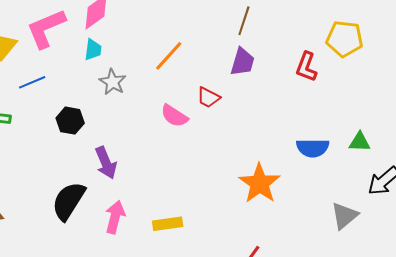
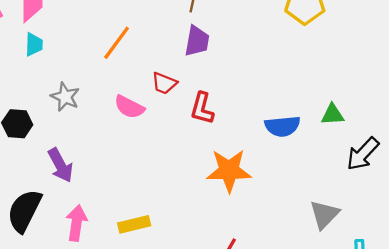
red L-shape: (306, 67) -> (202, 108), moved
gray star: (113, 82) -> (65, 97), moved
orange star: (259, 183) -> (229, 171), turned -30
gray triangle: (344, 216) -> (324, 214), moved

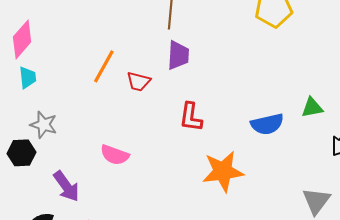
red trapezoid: (164, 83) -> (138, 82), moved
gray star: (65, 97) -> (44, 125), moved
pink semicircle: (129, 107) -> (115, 155), moved

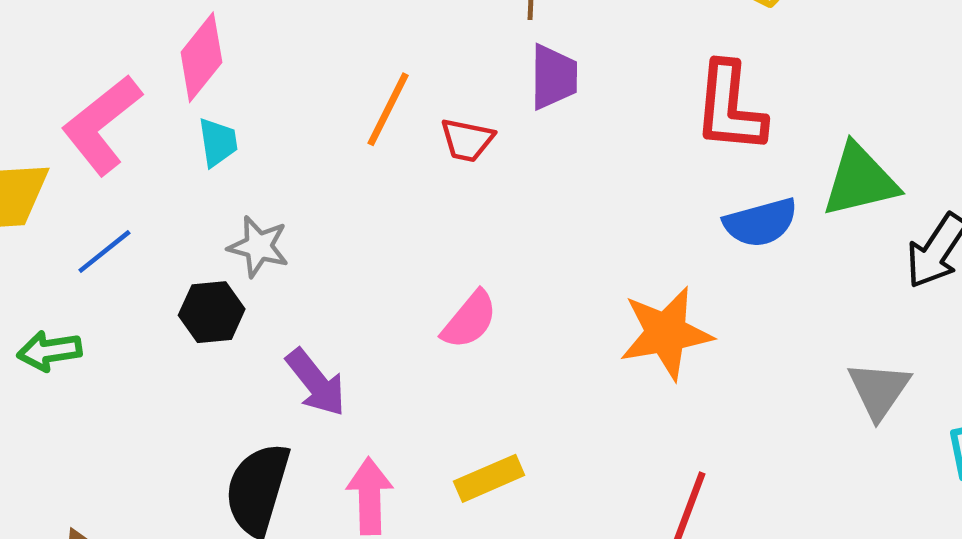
green triangle: (312, 107) -> (860, 181), size x1.6
red L-shape: (191, 117) -> (730, 108), moved, size x1.4
pink semicircle: (115, 155) -> (470, 320), moved, turned -68

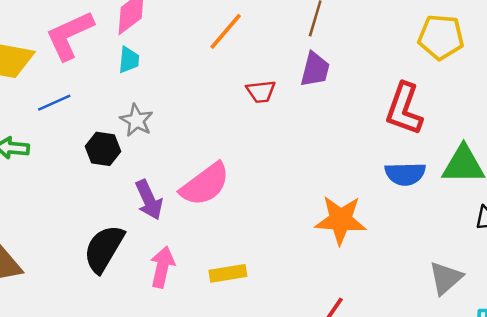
orange line: (388, 109) -> (226, 31), moved
red trapezoid: (467, 140) -> (261, 91), turned -32
pink semicircle: (470, 320) -> (205, 184), moved, size x1.5

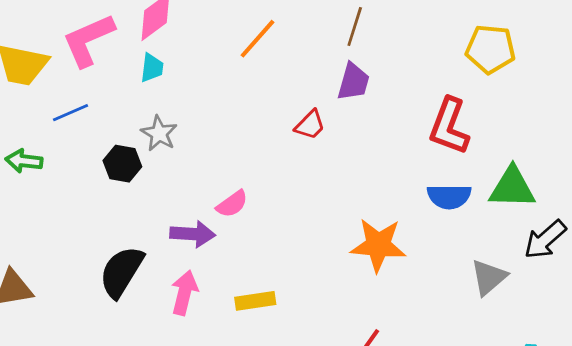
red trapezoid: (261, 91) -> (310, 125), moved, turned -40
pink semicircle: (205, 184) -> (232, 204), size x0.6
purple arrow: (149, 200) -> (193, 234), moved, turned -63
gray triangle: (446, 278) -> (489, 277), moved

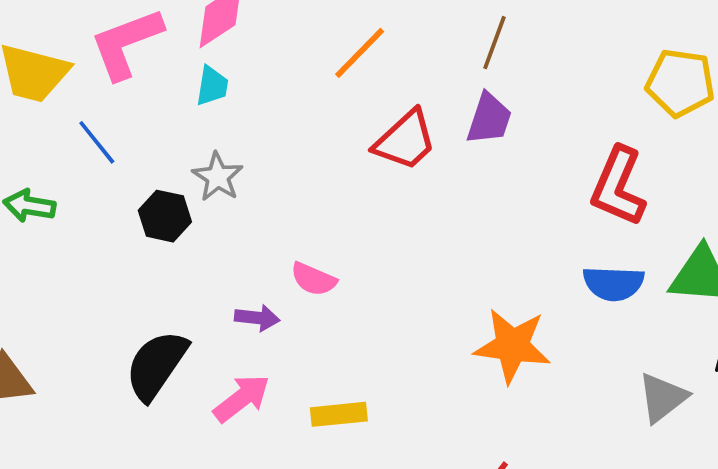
blue line: (71, 113) -> (97, 142), turned 72
red trapezoid: (310, 125) -> (405, 140), moved, size x1.5
pink semicircle: (232, 204) -> (314, 279), turned 56
purple arrow: (193, 234) -> (257, 318), size x0.7
pink arrow: (184, 293) -> (242, 398), turned 36

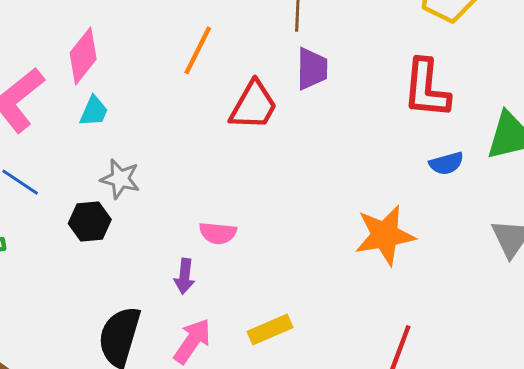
cyan trapezoid: (212, 86) -> (94, 111), turned 32
blue semicircle: (613, 283) -> (446, 163), size x0.7
purple arrow: (257, 318) -> (185, 276), turned 108

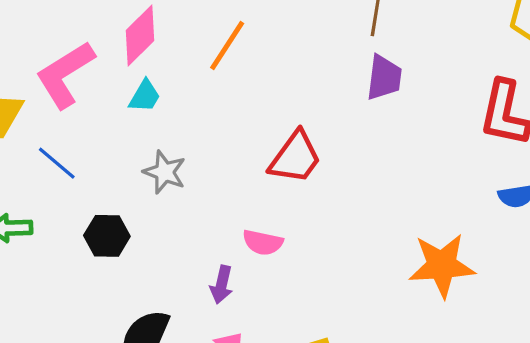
orange line: (198, 50) -> (227, 46), moved
red trapezoid: (254, 106) -> (295, 157), moved
black hexagon: (90, 222) -> (107, 236), moved

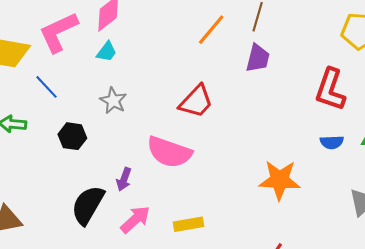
orange line: (227, 46) -> (211, 30), moved
pink semicircle: (263, 242) -> (169, 152), size x1.8
purple arrow: (222, 285) -> (124, 179), moved

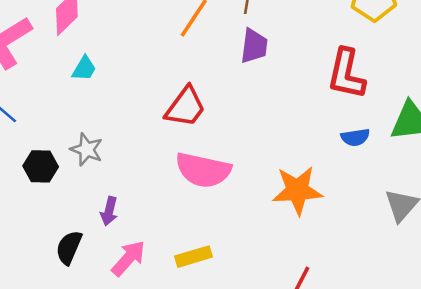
cyan trapezoid: (107, 52) -> (84, 68), moved
gray star: (113, 101) -> (87, 150), moved
pink semicircle: (169, 152) -> (203, 170), moved
black semicircle: (88, 205) -> (69, 247), size x0.7

